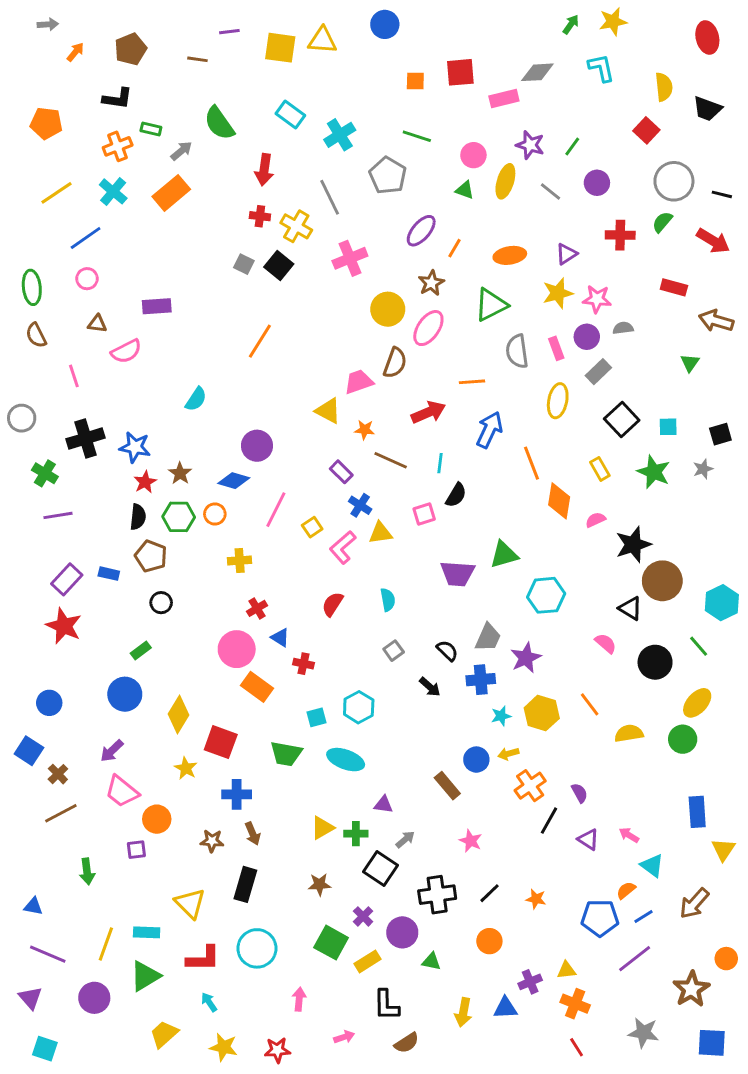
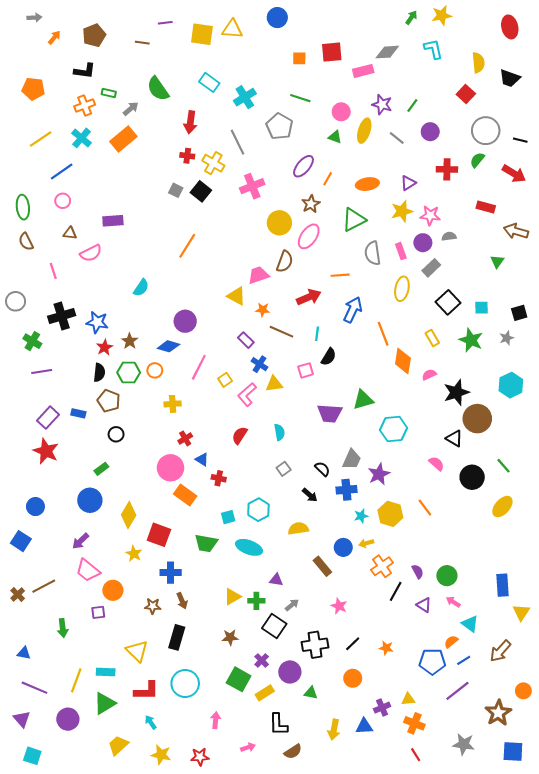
cyan hexagon: (722, 603) -> (511, 385), moved
yellow semicircle: (629, 733) -> (298, 529), moved
green circle: (683, 739) -> (447, 576), moved
brown cross: (58, 774) -> (18, 595), moved

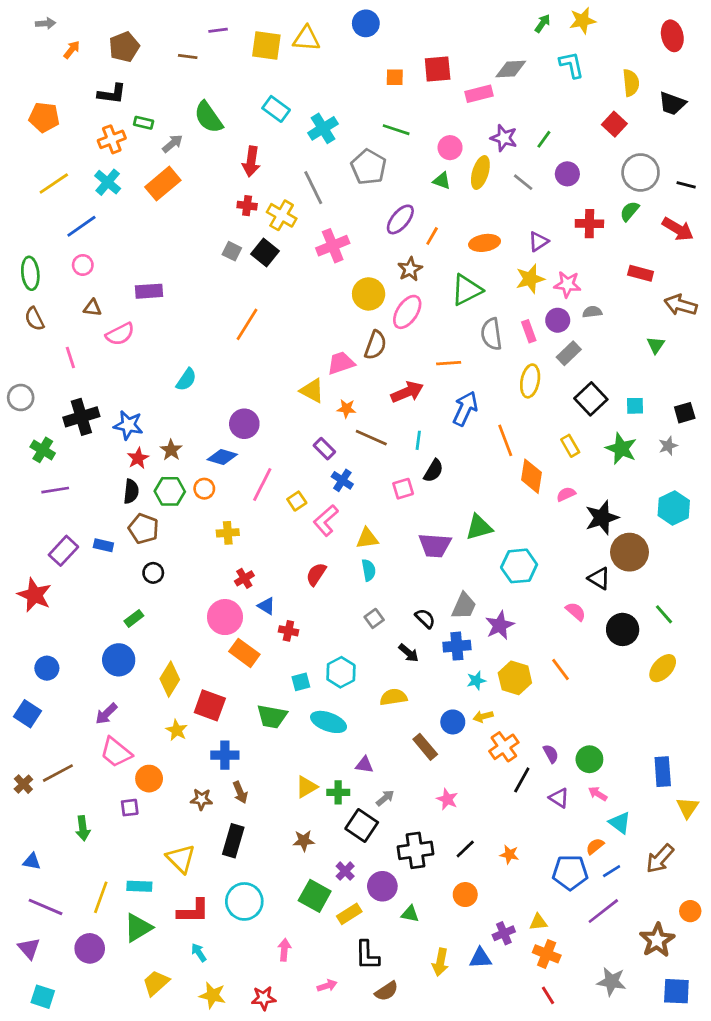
yellow triangle: (274, 384) -> (367, 538), moved
red star: (46, 451) -> (34, 595), moved

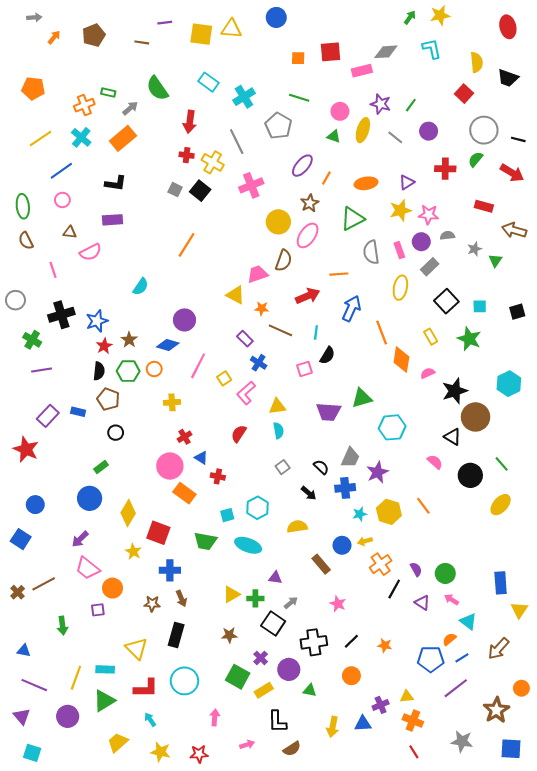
black L-shape: (112, 94) -> (116, 183), moved
blue star: (128, 425) -> (97, 321), turned -30
gray star: (668, 446) -> (474, 249), moved

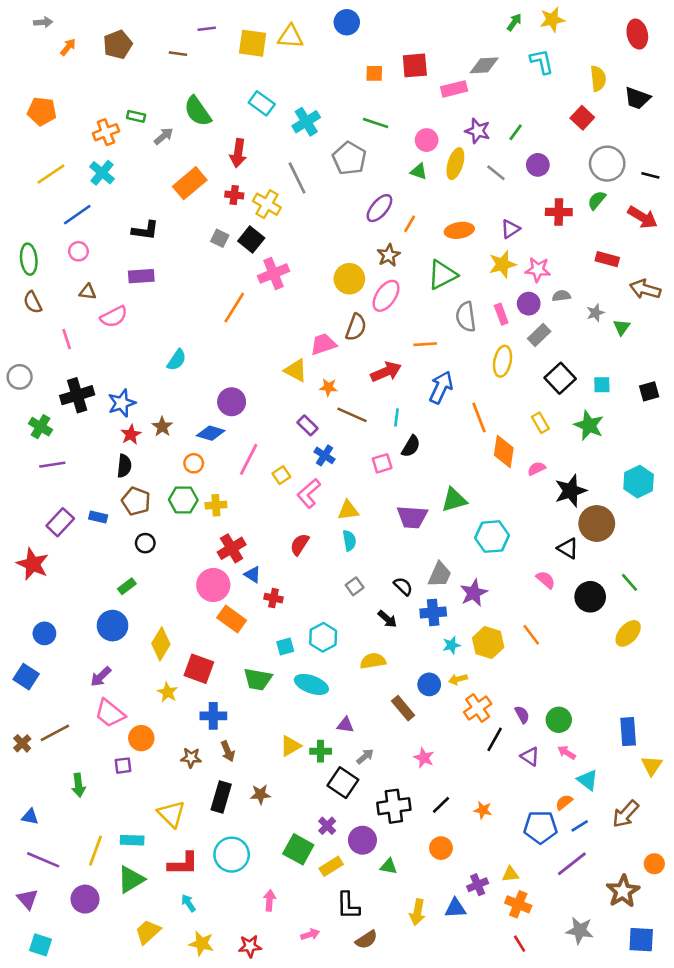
orange rectangle: (123, 138) -> (190, 183), moved
pink cross: (251, 185) -> (273, 274), moved
green hexagon: (128, 371) -> (183, 500), moved
red cross: (184, 437) -> (232, 548), size x1.5
brown star: (229, 635) -> (260, 794), moved

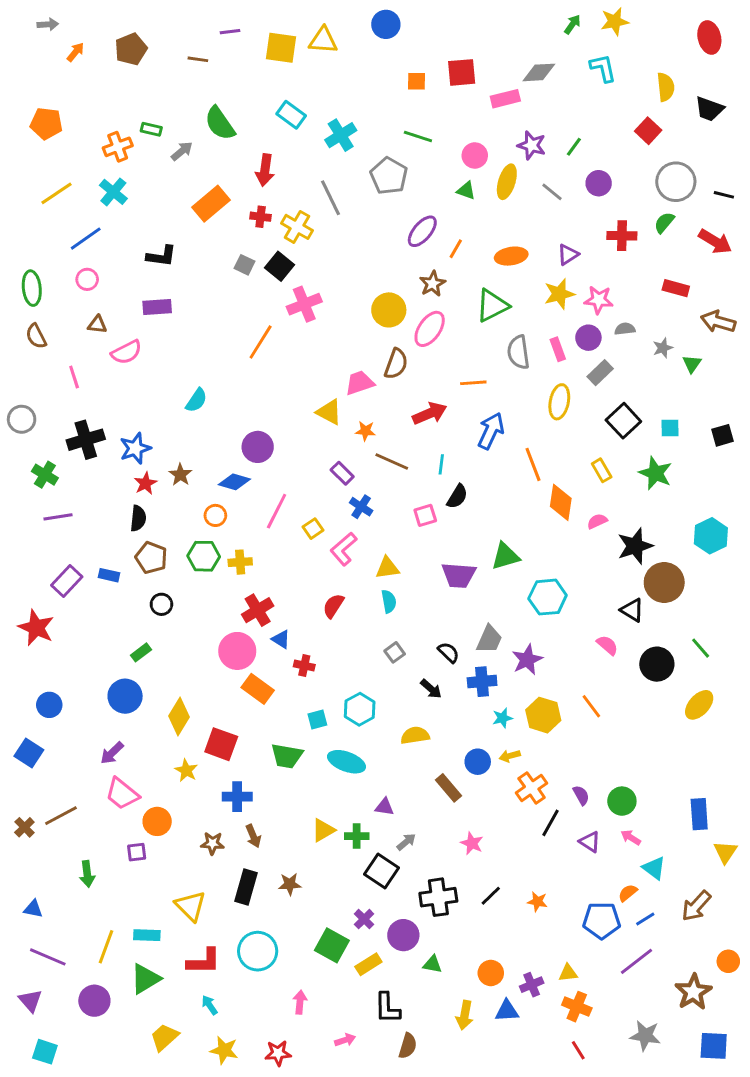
orange circle: (441, 848) -> (491, 973), moved
brown semicircle: (366, 940) -> (408, 1046), turned -40

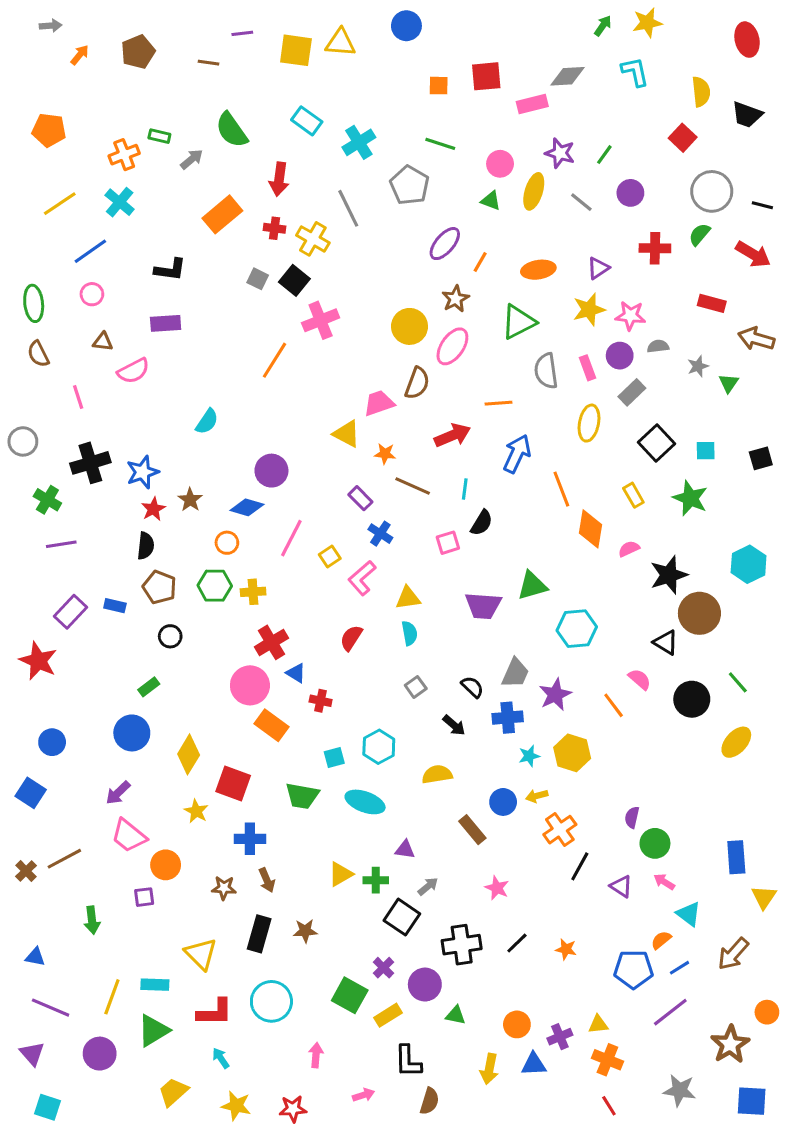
orange line: (591, 706) -> (614, 705), moved
purple semicircle: (581, 795) -> (632, 817), moved, turned -138

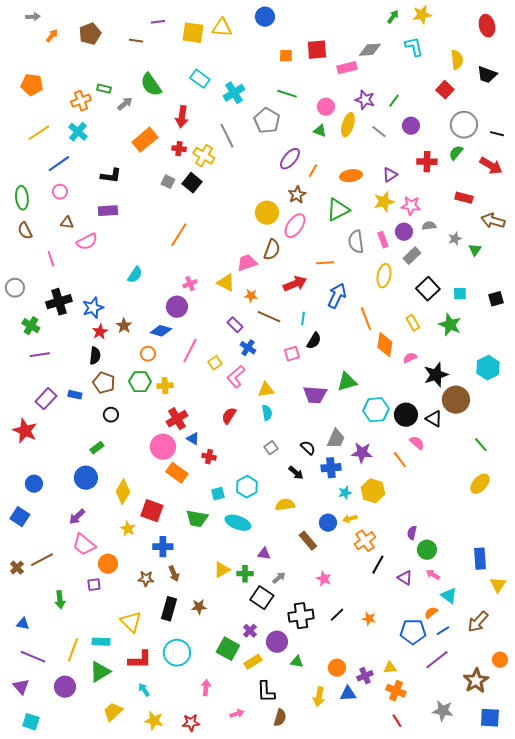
pink cross: (321, 320) -> (190, 284), moved, size x0.6
purple star: (555, 695) -> (362, 453), turned 30
black circle: (692, 699) -> (406, 415), moved

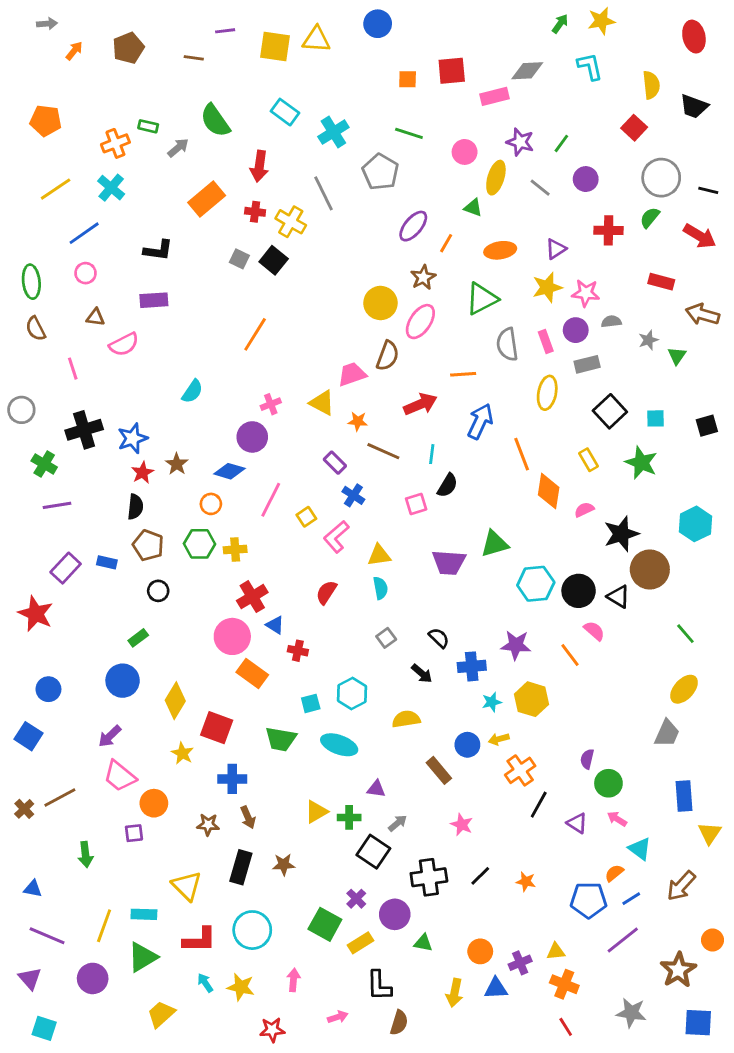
green triangle: (320, 131) -> (473, 208), moved
gray rectangle: (412, 256) -> (587, 364), turned 30
gray trapezoid: (336, 439) -> (667, 733), moved
yellow star: (154, 721) -> (241, 987), moved

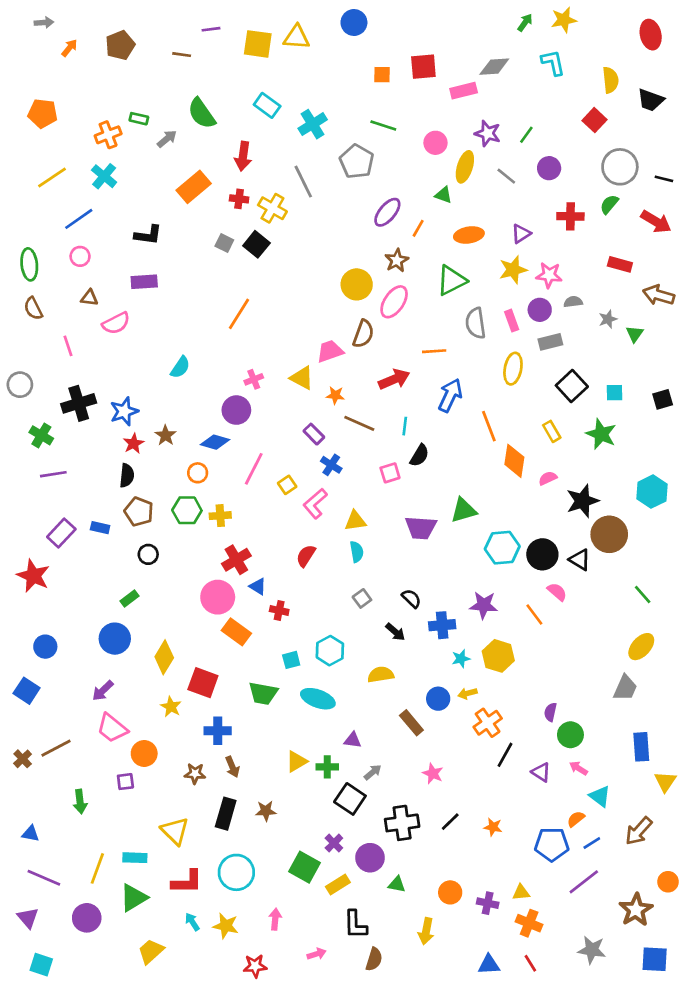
purple cross: (520, 963) -> (488, 903), turned 35
blue triangle: (496, 988) -> (489, 965), moved

